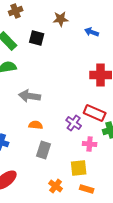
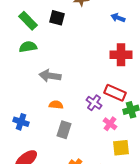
blue arrow: (92, 32) -> (118, 18), moved
pink cross: (90, 144) -> (110, 124), turned 32
yellow square: (79, 168) -> (121, 148), moved

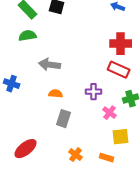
red rectangle: (115, 93) -> (119, 70), moved
purple cross: (94, 103) -> (94, 92), turned -35
blue cross: (21, 122) -> (12, 84), moved

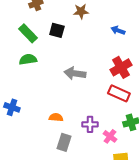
red cross: (121, 44) -> (121, 67), turned -30
gray arrow: (50, 65) -> (75, 73), moved
purple cross: (94, 92) -> (90, 124), moved

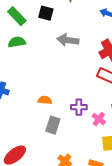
gray arrow: (75, 73) -> (68, 40), moved

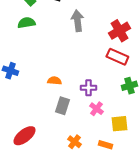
gray arrow: (68, 40) -> (77, 21), turned 75
pink cross: (99, 119) -> (96, 109), moved

